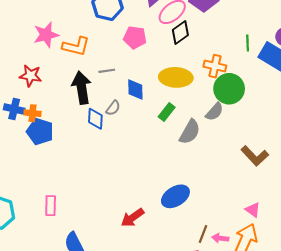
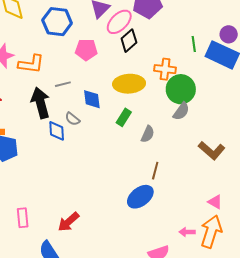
gray semicircle: (113, 108) -> (72, 119), turned 98
gray semicircle: (214, 112) -> (181, 111), moved
gray semicircle: (190, 132) -> (148, 134), size x0.7
red arrow: (132, 218) -> (68, 222), moved
brown line: (203, 234) -> (155, 171), moved

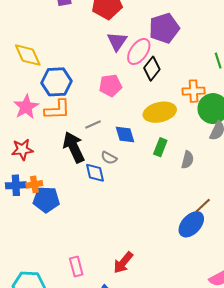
blue hexagon: (57, 22) -> (56, 82), moved
brown line: (155, 171) -> (203, 206), moved, turned 42

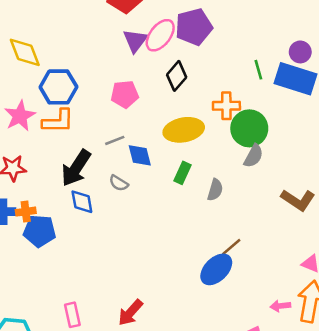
pink ellipse: (139, 51) -> (160, 35), moved
gray line: (93, 124) -> (115, 140), moved
black arrow: (74, 147) -> (76, 168), turned -124
blue diamond: (95, 173) -> (82, 202), moved

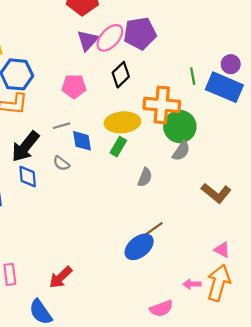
orange cross: (226, 106) -> (162, 105), size x1.5
green rectangle: (183, 173) -> (118, 147), moved

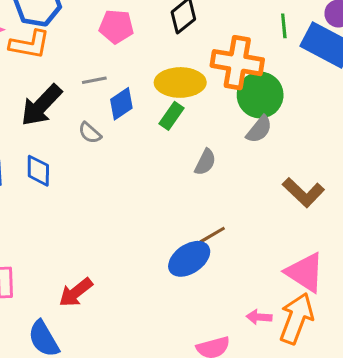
blue diamond: (82, 141) -> (121, 104), turned 60
blue diamond: (28, 177) -> (38, 171), moved
pink triangle: (222, 250) -> (305, 272), size x1.8

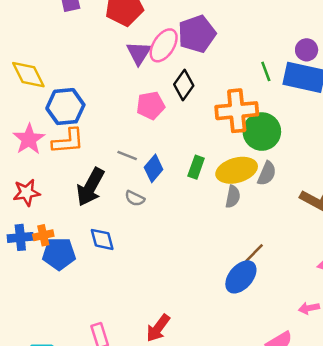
pink pentagon: (116, 26) -> (151, 105), moved
gray line: (94, 80) -> (127, 156), turned 48
yellow ellipse: (180, 82) -> (237, 170), moved
gray semicircle: (259, 129) -> (267, 173), moved

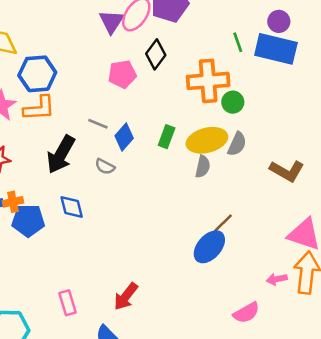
green circle: (262, 132) -> (233, 102), size x0.6

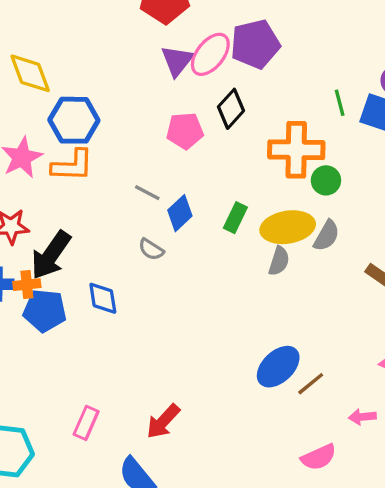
black arrow: (61, 154) -> (51, 255), moved
brown line: (223, 223) -> (311, 384), moved
pink rectangle: (67, 303) -> (86, 423), turned 35

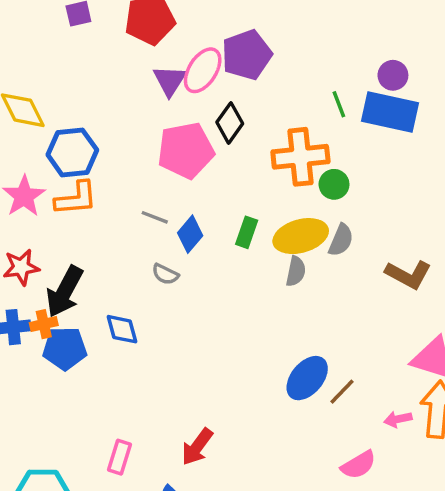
pink pentagon: (185, 131) -> (186, 150), size x1.5

